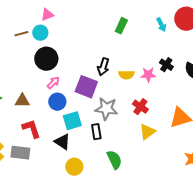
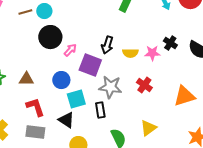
pink arrow: (53, 83) -> (70, 50), moved
yellow triangle: (147, 132) -> (148, 128), moved
gray rectangle: (20, 153) -> (35, 132), moved

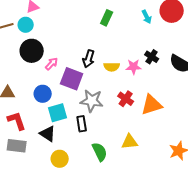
orange triangle: (184, 96) -> (152, 105), moved
yellow triangle: (148, 128) -> (130, 142), turned 30

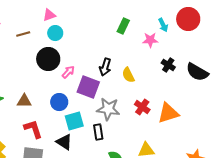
cyan circle: (26, 25) -> (55, 33), moved
yellow semicircle: (112, 67) -> (128, 75), turned 63
pink star: (134, 67) -> (150, 40), moved

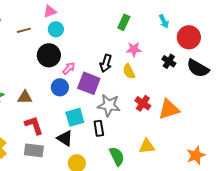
red circle: (188, 19) -> (189, 37), moved
pink star: (150, 40) -> (134, 49), moved
blue circle: (59, 102) -> (60, 87), moved

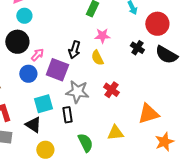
orange triangle: (169, 109) -> (148, 114), moved

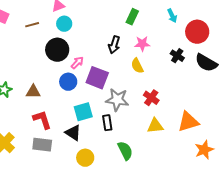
black arrow: (74, 50) -> (114, 45), moved
yellow triangle: (115, 133) -> (155, 126), moved

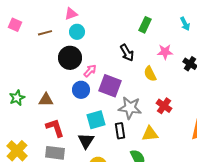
pink star: (142, 44) -> (165, 52), moved
black arrow: (114, 45) -> (127, 53), turned -48
yellow triangle: (155, 126) -> (150, 134), moved
black triangle: (73, 133) -> (86, 141), turned 30

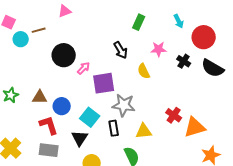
cyan circle: (77, 32) -> (21, 39), moved
purple square: (110, 86) -> (104, 83), turned -30
blue circle: (81, 90) -> (62, 106), moved
red cross: (164, 106) -> (174, 115), moved
cyan square: (96, 120) -> (90, 117), turned -36

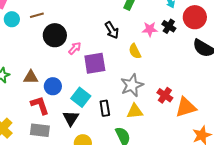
brown line: (39, 30) -> (37, 15), moved
black cross: (184, 61) -> (169, 26), moved
gray star: (124, 105) -> (132, 85), moved, turned -30

